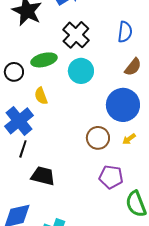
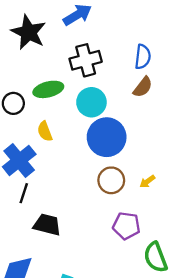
black cross: (76, 35) -> (86, 60), turned 32
brown semicircle: (133, 67) -> (143, 87), moved
blue circle: (123, 105) -> (107, 137), moved

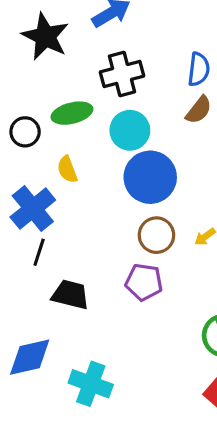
purple pentagon: (126, 226) -> (144, 282), moved

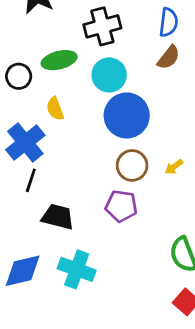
cyan cross: (91, 384) -> (77, 269), moved

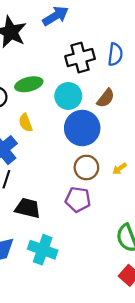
black cross: (102, 26) -> (80, 58), moved
brown semicircle: (169, 57) -> (106, 98), moved

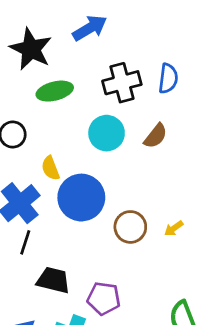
green ellipse: (29, 84) -> (55, 91), moved
blue circle: (82, 128) -> (81, 198), moved
purple pentagon: (78, 200) -> (104, 298), moved

